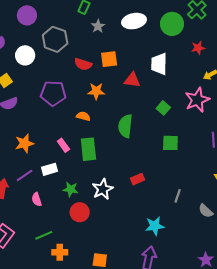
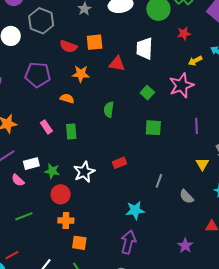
green semicircle: (125, 126) -> (109, 110), size x0.7
green rectangle: (88, 149) -> (71, 132), size x0.7
white rectangle: (50, 169) -> (31, 164), moved
pink semicircle: (37, 199) -> (18, 180), turned -32
orange cross: (60, 252) -> (66, 220), moved

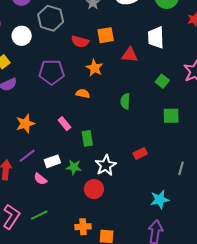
orange star: (81, 74) -> (94, 68), turned 30
green rectangle: (71, 132) -> (87, 138), moved
red circle: (61, 194) -> (94, 189), moved
green line: (24, 216) -> (39, 215), moved
orange cross: (66, 220) -> (83, 227), moved

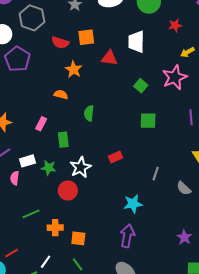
purple pentagon: (52, 72) -> (17, 59), moved, turned 30
green semicircle: (125, 101) -> (89, 113), moved
pink rectangle: (64, 124) -> (41, 124), turned 64
pink semicircle: (40, 179) -> (15, 178), turned 56
green line: (39, 215) -> (31, 214), moved

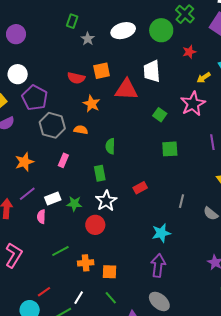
gray hexagon: (32, 18) -> (52, 125), moved
red triangle: (109, 58) -> (126, 90), size x1.4
green rectangle: (63, 140) -> (100, 173), moved

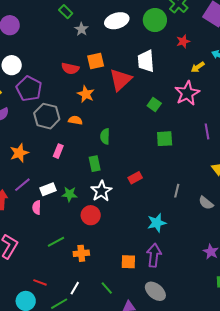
green rectangle: (72, 21) -> (66, 12), turned -64
red triangle: (126, 90) -> (121, 80), turned -45
orange square: (110, 272) -> (128, 262), moved
red line: (44, 292) -> (40, 282), turned 56

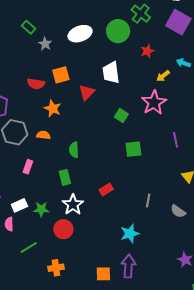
red triangle: (121, 80) -> (87, 92), size x0.7
green line: (56, 242) -> (29, 247), moved

